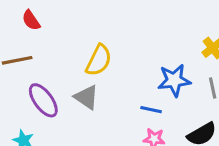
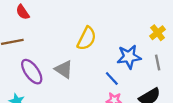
yellow semicircle: (99, 60) -> (87, 38), moved
blue line: (151, 110) -> (112, 78), turned 35

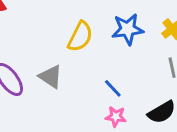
blue star: (129, 57) -> (128, 29), moved

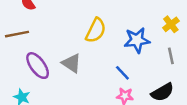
blue star: (128, 29) -> (137, 40), moved

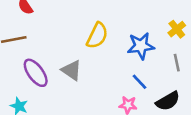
blue line: (122, 73) -> (140, 82), moved

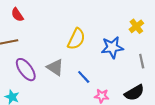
yellow cross: (177, 29) -> (136, 26), moved
blue line: (140, 82) -> (84, 77), moved

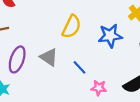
purple ellipse: (26, 70) -> (17, 59), turned 55

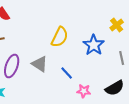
blue star: (110, 36) -> (94, 45), turned -30

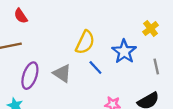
blue line: (67, 73) -> (95, 68), moved

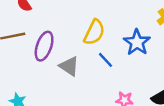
purple ellipse: (30, 76) -> (44, 46), moved

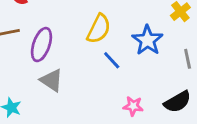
gray triangle: (69, 66) -> (51, 80), moved

